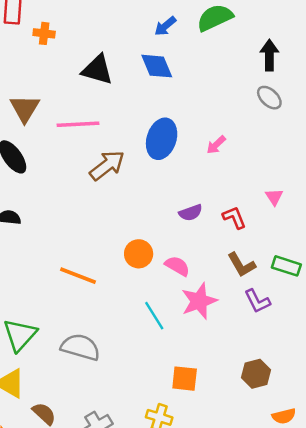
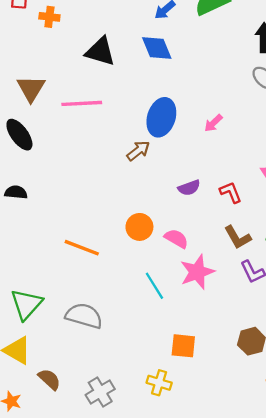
brown arrow: (107, 165) -> (138, 151), moved, size x0.7

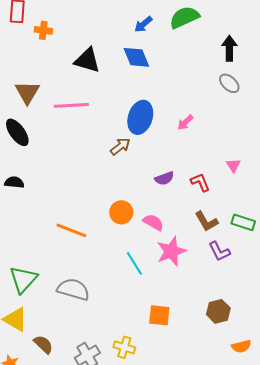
yellow cross: (159, 383) -> (124, 347), moved

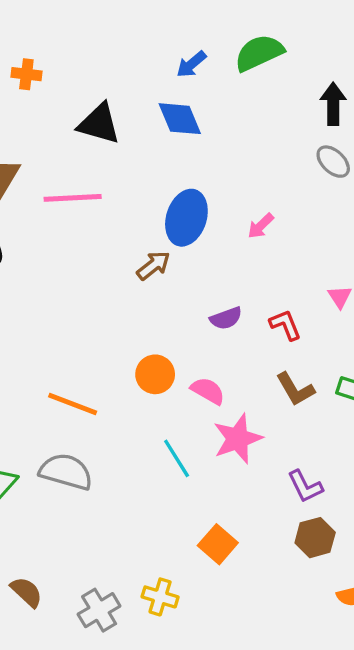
purple L-shape: (219, 251) -> (305, 486), moved
gray semicircle: (73, 289) -> (66, 472), moved
orange square: (159, 315) -> (218, 544), turned 35

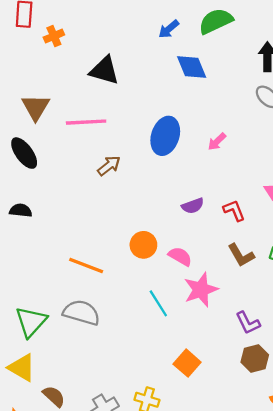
orange cross: (26, 74) -> (54, 36), turned -30
blue diamond: (180, 119) -> (192, 67), moved
brown arrow: (153, 265) -> (109, 166), moved

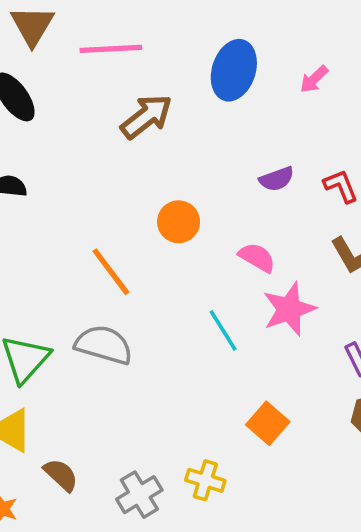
brown arrow: (109, 166) -> (146, 117), size x1.4
orange circle: (143, 245) -> (179, 222), moved
orange line: (86, 266) -> (111, 272), turned 32

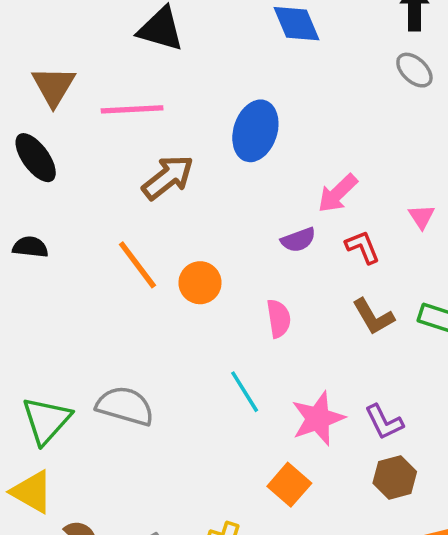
pink arrow: (314, 79) -> (338, 193), moved, size x1.4
pink semicircle: (257, 257) -> (279, 318), turned 51
orange line: (111, 272) -> (137, 265), moved
pink star: (289, 309) -> (318, 419), moved

